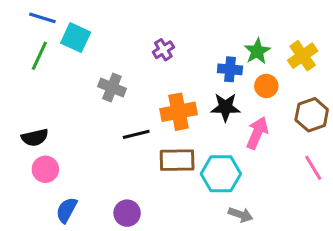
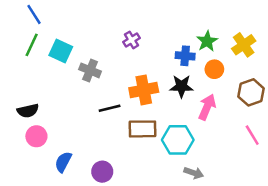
blue line: (42, 18) -> (34, 14), turned 40
cyan square: (76, 38) -> (61, 51), moved
blue semicircle: (67, 210) -> (63, 162), moved

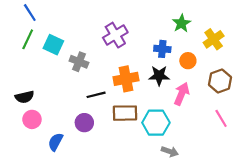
purple cross: (132, 40) -> (115, 35), size x1.6
green star: (207, 41) -> (182, 23), moved
purple circle: (102, 172) -> (84, 123), moved

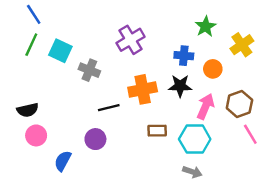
brown hexagon: (220, 81) -> (239, 104), moved
brown rectangle: (125, 113) -> (157, 131), moved, size x0.7
cyan hexagon: (156, 123) -> (195, 139), moved

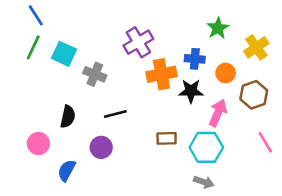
orange cross: (143, 89) -> (161, 74), moved
brown hexagon: (239, 104) -> (254, 95), moved
black semicircle: (28, 110) -> (68, 117), moved, turned -65

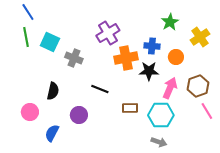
green line: (33, 47) -> (26, 37), turned -36
brown hexagon: (254, 95) -> (198, 86), moved
black line: (115, 114) -> (100, 89), moved, turned 36

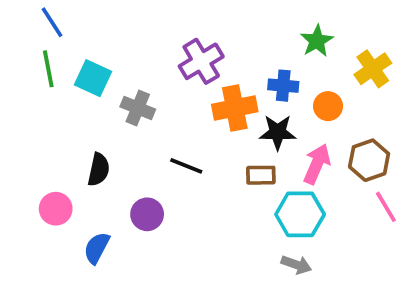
brown rectangle: (130, 108) -> (261, 175), moved

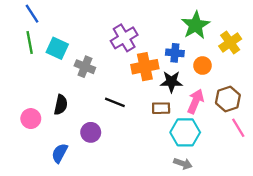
green star: (317, 41) -> (196, 25), size x1.4
pink circle: (56, 209) -> (31, 119), moved

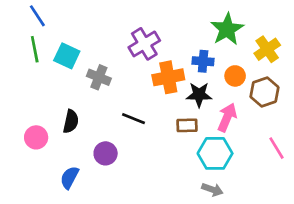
brown hexagon: (228, 99) -> (264, 92), moved

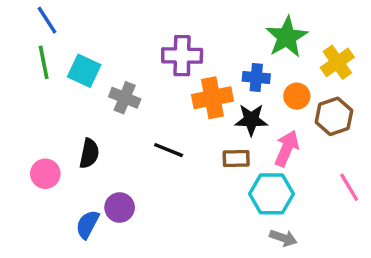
purple cross: (144, 44) -> (182, 56), turned 32
purple circle: (106, 153) -> (120, 207), moved
gray arrow: (212, 189) -> (283, 238), moved

